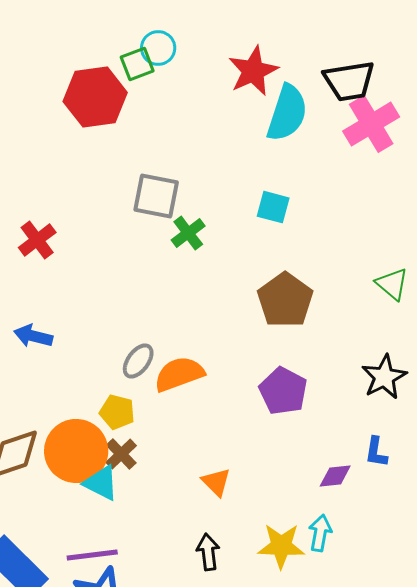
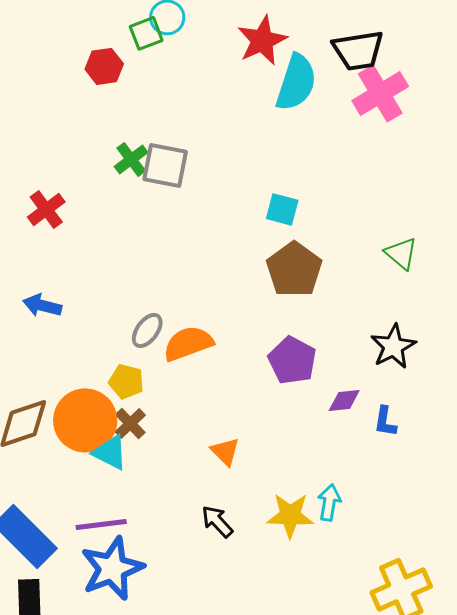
red hexagon: (95, 97) -> (104, 66), size x0.6
cyan square: (273, 207) -> (282, 209), moved
green cross: (188, 233) -> (131, 159), moved
purple diamond: (335, 476) -> (344, 400), moved
black arrow: (208, 552) -> (217, 521), turned -36

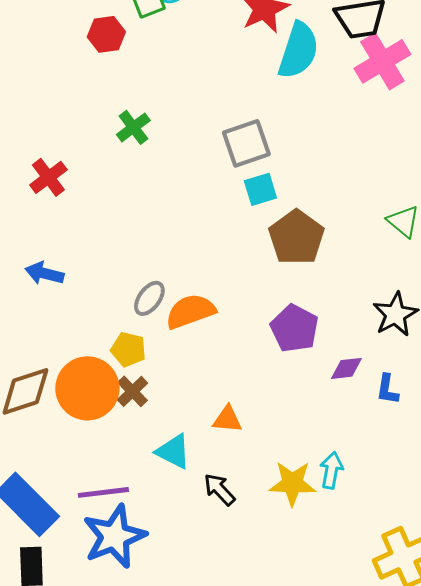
gray square: (165, 165) -> (246, 143), moved, turned -30
cyan square: (282, 209) -> (260, 189), moved, turned -32
orange triangle: (225, 451) -> (227, 419), turned -40
cyan triangle: (110, 452) -> (173, 451), moved

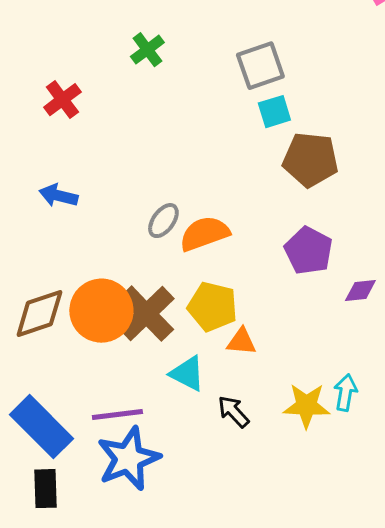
brown pentagon: (296, 237) -> (310, 160), turned -30
yellow pentagon: (128, 349) -> (212, 307), moved, size x1.4
brown cross: (132, 391) -> (146, 314), size x1.8

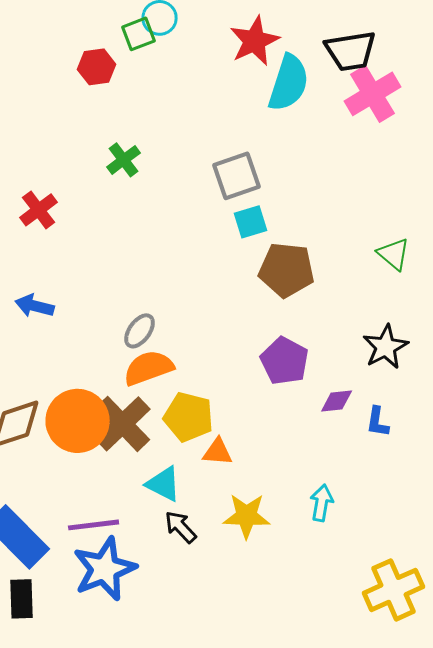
orange semicircle: (204, 234) -> (149, 368), moved
yellow star: (306, 406) -> (247, 516), moved
black arrow: (233, 412) -> (181, 527), moved

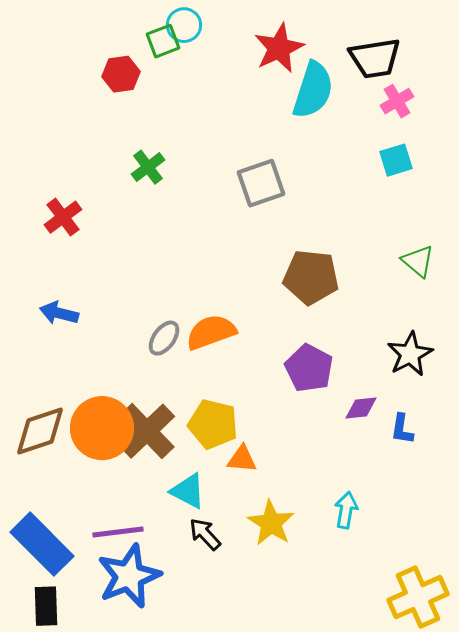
pink cross: (373, 94) -> (397, 101), size x0.6
cyan square: (251, 222) -> (396, 160), moved
orange semicircle: (149, 368) -> (211, 332), moved
yellow star: (247, 516) -> (271, 523), turned 30

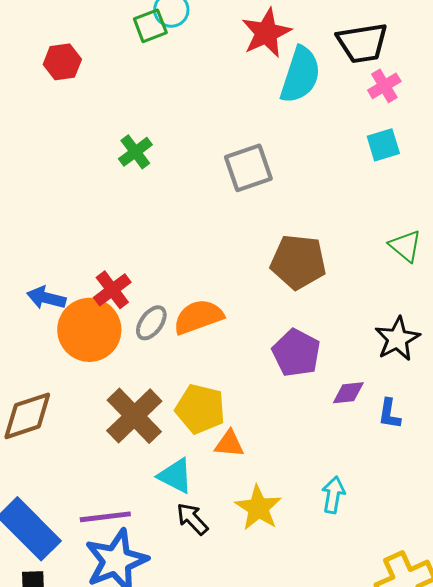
red hexagon: (121, 74) -> (62, 62), moved
red cross: (63, 217) -> (112, 290), moved
orange circle: (102, 428) -> (89, 330), moved

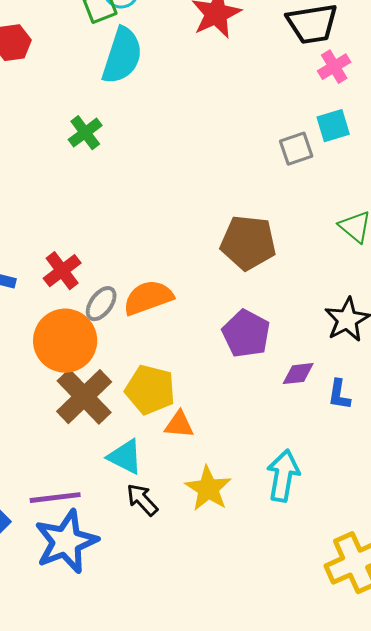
cyan semicircle: (300, 75) -> (122, 56), moved
gray square: (248, 168) -> (296, 149), moved, size x0.7
orange circle: (89, 330) -> (65, 341), moved
cyan arrow: (333, 495) -> (283, 476), size x1.4

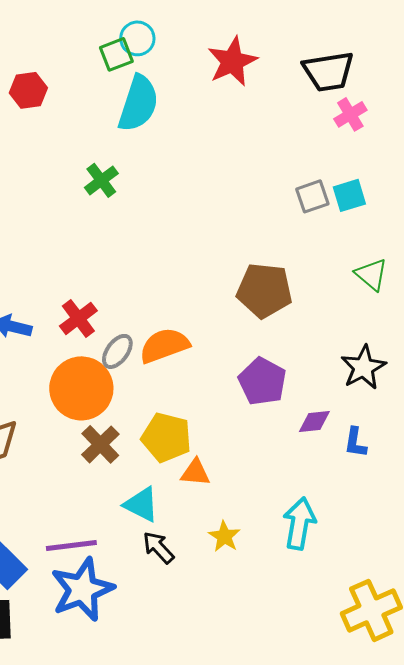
cyan square: (333, 126) -> (349, 195), moved
brown cross: (84, 397) -> (100, 444), size x0.7
yellow star: (208, 489) -> (224, 536), size x0.7

